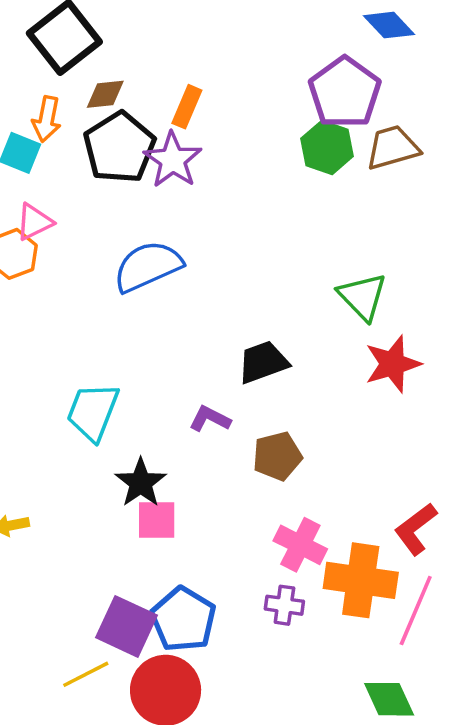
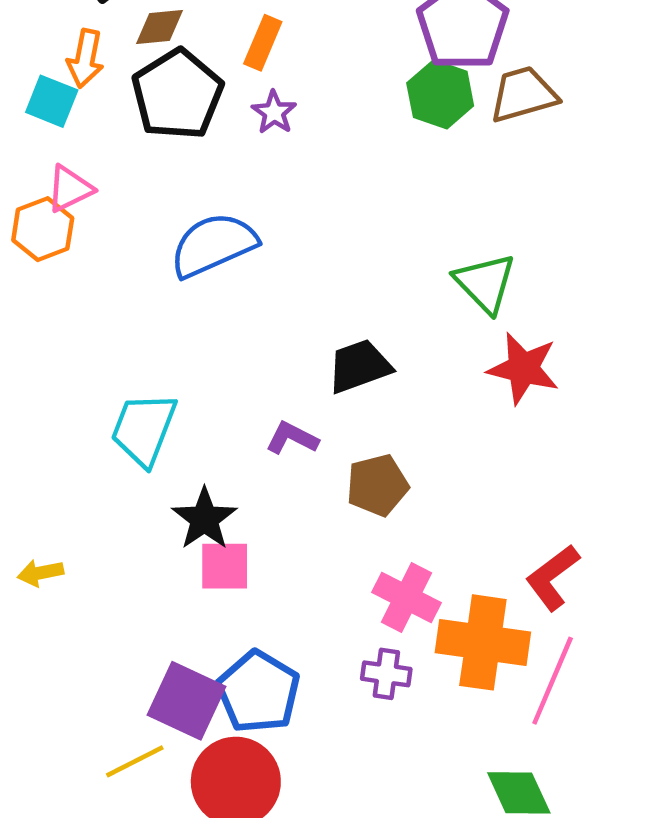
purple star: (173, 160) -> (274, 112), moved, size x0.6
red star: (393, 364) -> (523, 368), turned 30

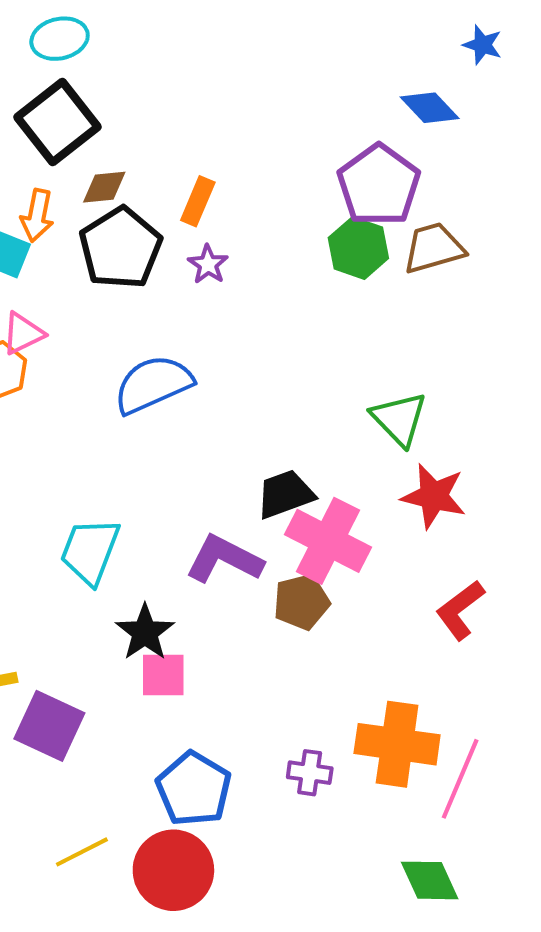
purple L-shape: (292, 438) -> (224, 559), size x1.6
red L-shape: (553, 577) -> (460, 610), moved
pink cross: (407, 598) -> (328, 541), moved, size x1.4
purple square: (186, 701) -> (49, 726), moved

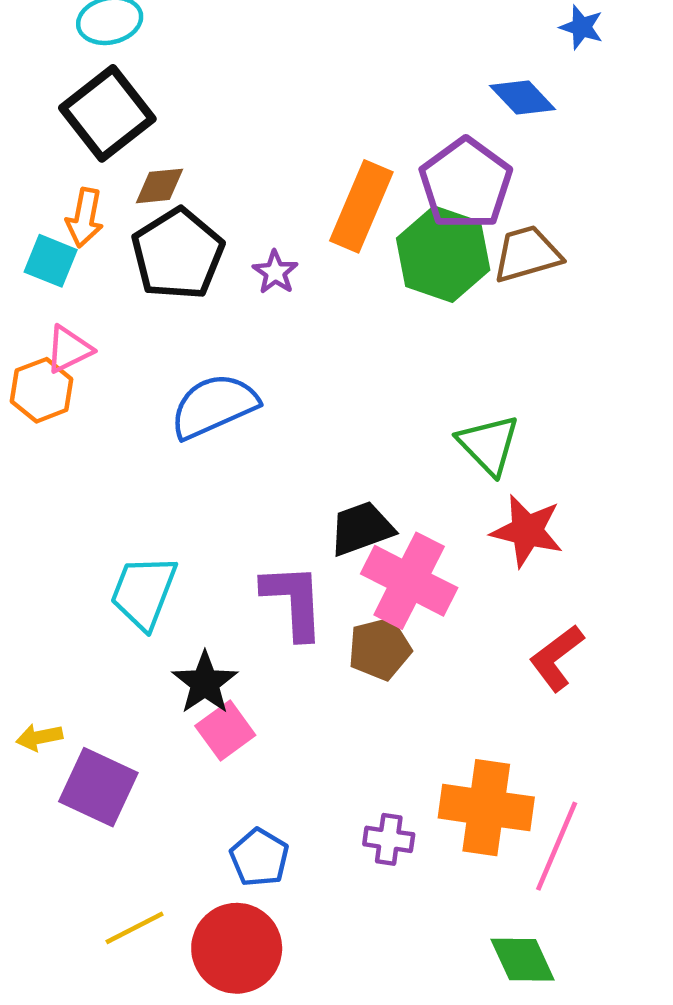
orange rectangle: (198, 201) -> (361, 206), moved, size x1.6
green hexagon: (358, 248) -> (443, 254), size x1.4
purple L-shape: (224, 559) -> (293, 601), turned 60
pink square: (163, 675) -> (225, 730), turned -36
blue pentagon: (194, 789) -> (259, 858), size x0.7

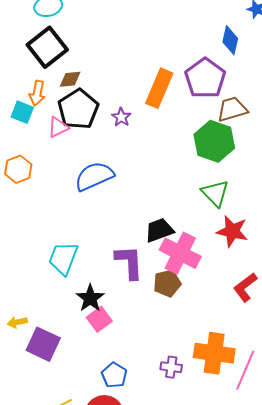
blue diamond: (523, 97) -> (230, 40), turned 56
green hexagon: (443, 254) -> (214, 141), moved
pink triangle: (69, 349) -> (58, 127), moved

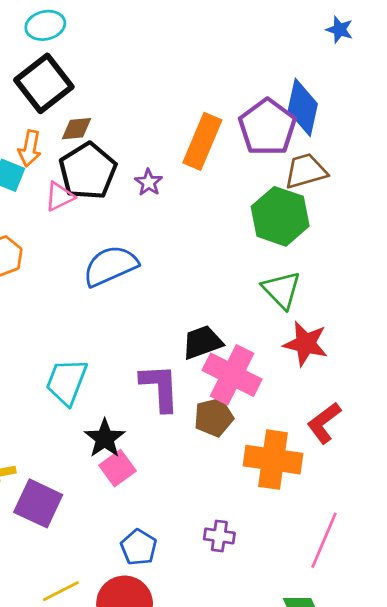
blue diamond: (230, 40) -> (303, 107), moved, size x1.4
orange cross: (214, 353) -> (273, 460), moved

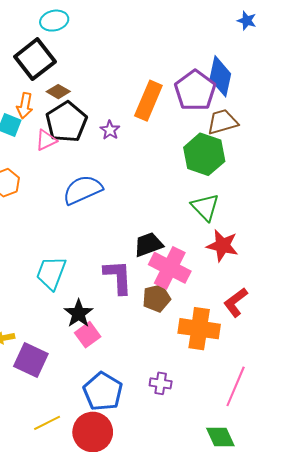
cyan ellipse: (45, 25) -> (54, 21), moved
brown diamond: (76, 129) -> (58, 92), turned 35
blue pentagon: (139, 547) -> (103, 391), size x1.5

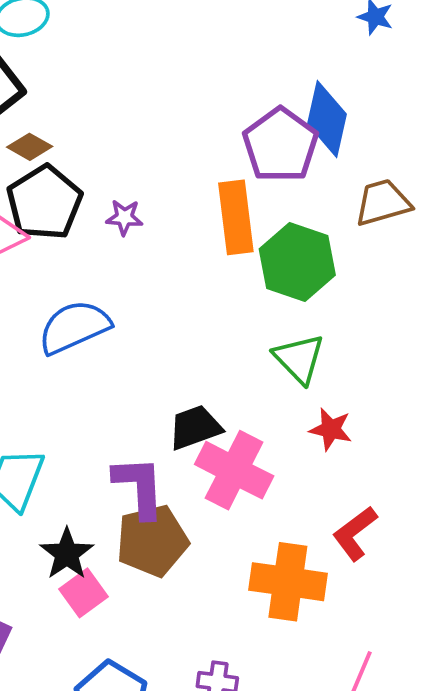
orange rectangle: (148, 101) -> (236, 217), moved, turned -30
brown trapezoid: (222, 122) -> (383, 203), moved
purple star: (110, 130) -> (124, 217), turned -30
red star: (222, 246) -> (331, 429), size x0.7
brown pentagon: (157, 298) -> (152, 541), moved, size x1.4

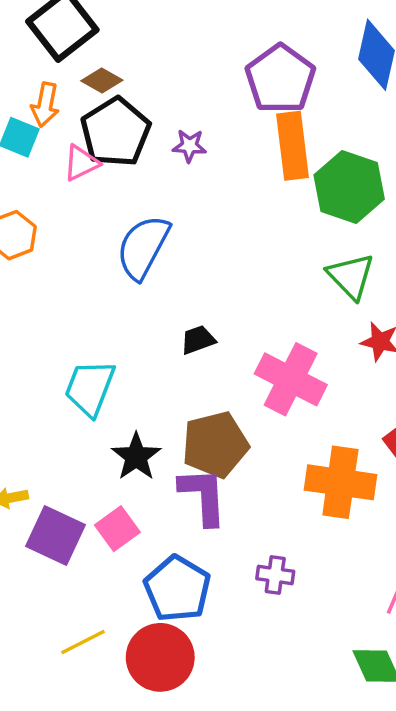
purple pentagon: (280, 145) -> (280, 79), moved
blue semicircle: (74, 327) -> (143, 247), turned -38
black trapezoid: (195, 427) -> (198, 340), moved, size x0.7
purple L-shape: (139, 487) -> (203, 496), moved
pink square: (83, 593) -> (117, 529), moved

